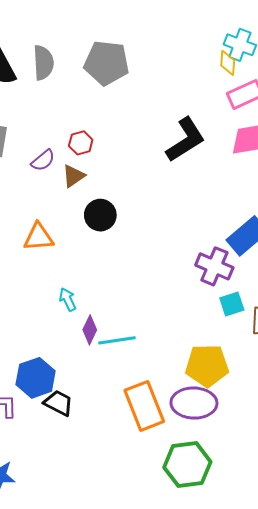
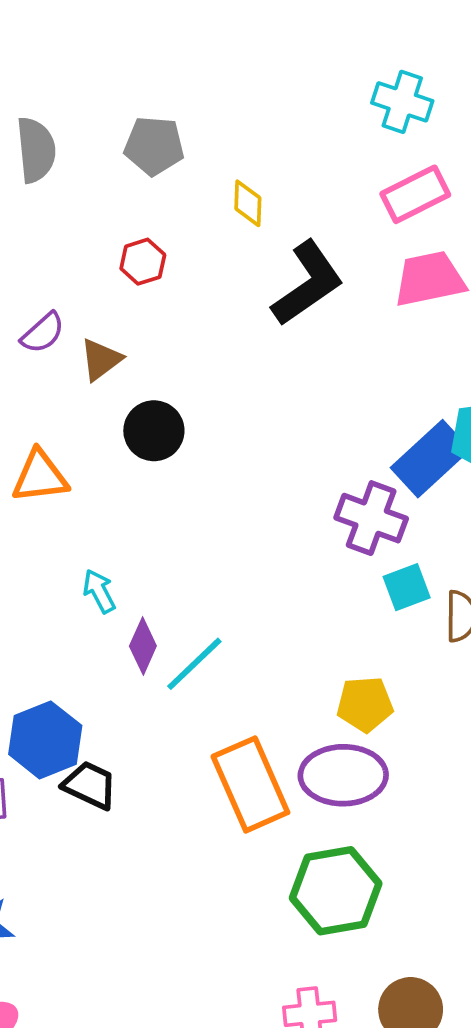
gray pentagon: (107, 63) -> (154, 146), size x0.7
yellow diamond: (228, 63) -> (248, 203), moved
red hexagon: (81, 143) -> (143, 262), moved
cyan line: (117, 340) -> (194, 664), turned -33
yellow pentagon: (207, 366) -> (365, 704), size x0.7

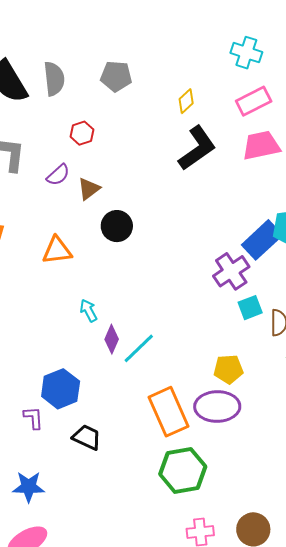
yellow diamond: (248, 203) -> (186, 101), moved, turned 45
red hexagon: (143, 262) -> (82, 133), moved
purple cross: (371, 518) -> (231, 271), turned 36
black trapezoid: (90, 785) -> (87, 437), moved
green hexagon: (336, 891) -> (183, 470), moved

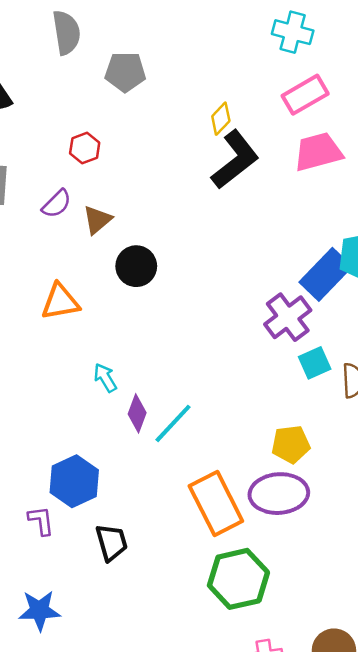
gray semicircle: (54, 79) -> (66, 33), moved
yellow diamond: (186, 101) -> (221, 119), moved
black trapezoid: (87, 437) -> (112, 542), turned 52

